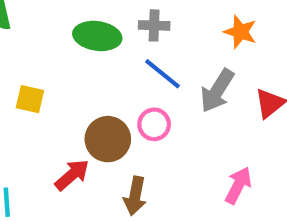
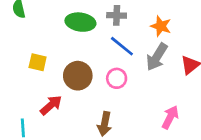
orange star: (240, 32) -> (161, 26), moved
brown circle: (108, 139) -> (78, 76), moved
red arrow: (72, 175) -> (51, 105), moved

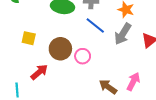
pink circle: (117, 78) -> (83, 56), moved
brown arrow: (105, 124) -> (108, 87), moved, turned 114

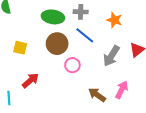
gray arrow: (123, 34) -> (111, 56), moved
brown circle: (60, 49) -> (57, 44), moved

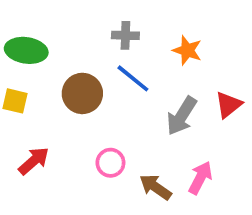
green ellipse: (53, 17) -> (26, 50), moved
pink circle: (72, 65) -> (110, 163), moved

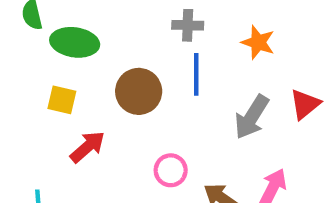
blue line: (133, 78) -> (196, 74), turned 51
red arrow: (34, 161) -> (87, 147), moved

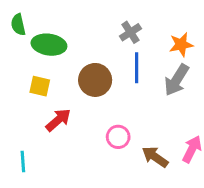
gray cross: (188, 25) -> (130, 32), turned -35
orange star: (258, 42) -> (181, 45), turned -30
gray arrow: (252, 117) -> (177, 80), moved

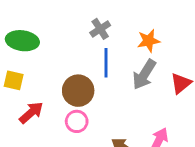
brown circle: (95, 80) -> (78, 91), moved
pink circle: (118, 137) -> (77, 121), moved

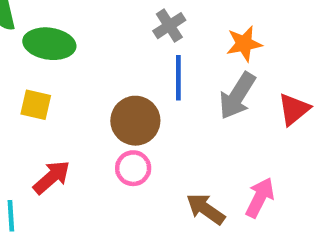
red arrow: (31, 113) -> (52, 177), moved

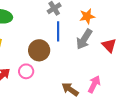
red triangle: (294, 109) -> (109, 45), turned -35
pink circle: (133, 168) -> (26, 71), moved

